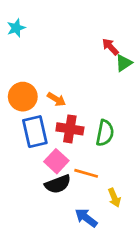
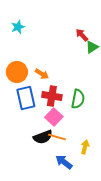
cyan star: (16, 28) -> (18, 27), moved
pink square: (56, 161) -> (54, 117), moved
orange line: (86, 173) -> (57, 137), moved
yellow arrow: (114, 198) -> (85, 147), turned -144

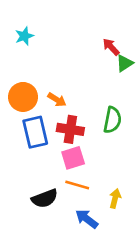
green semicircle: (78, 99) -> (112, 120), moved
pink square: (54, 117) -> (73, 158), turned 30
black semicircle: (43, 137) -> (45, 198), moved

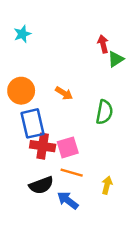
red arrow: (111, 47) -> (103, 44), turned 30
orange arrow: (57, 100) -> (64, 93), moved
red cross: (70, 129) -> (43, 146), moved
blue arrow: (87, 219) -> (68, 200), moved

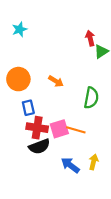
blue rectangle: (32, 123) -> (28, 108), size x0.6
orange line: (72, 173) -> (76, 130), moved
black semicircle: (41, 185) -> (39, 146), moved
blue arrow: (68, 200) -> (70, 165), moved

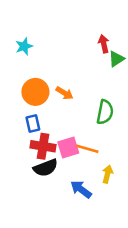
cyan star: (19, 29) -> (24, 46), moved
orange circle: (18, 79) -> (35, 92), moved
yellow arrow: (93, 162) -> (108, 174), moved

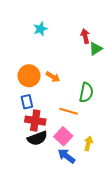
cyan star: (24, 46) -> (40, 29), moved
pink square: (68, 148) -> (63, 136), moved, turned -30
orange line: (87, 149) -> (69, 111), moved

